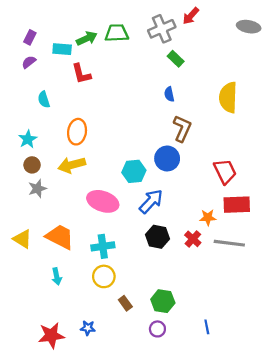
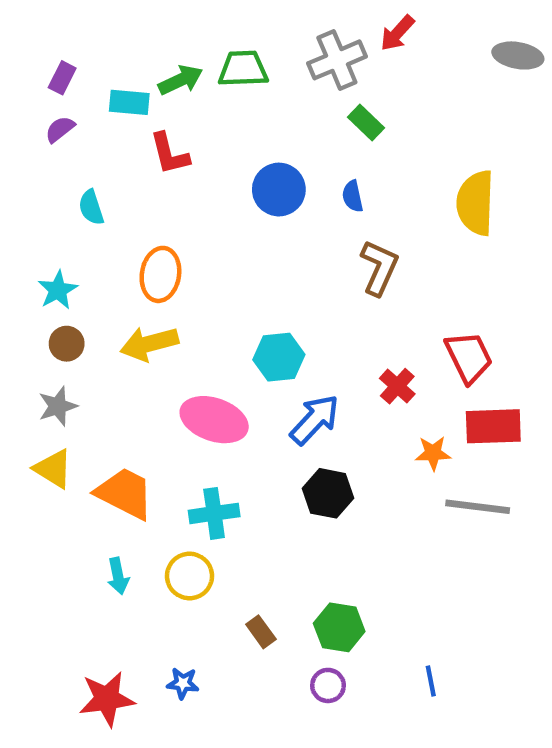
blue circle: (167, 159) -> (279, 190), moved
gray star: (37, 189) -> (58, 406), moved
yellow triangle: (22, 239) -> (53, 469), moved
red cross: (193, 239) -> (397, 386), moved
yellow circle: (104, 276) -> (189, 576), moved

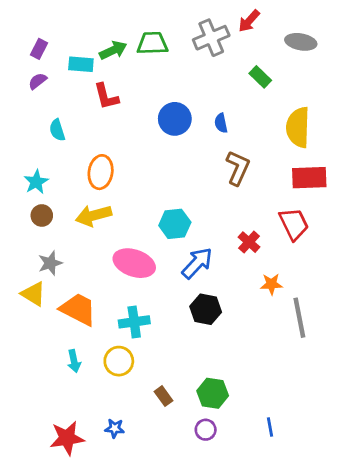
gray ellipse: (518, 55) -> (301, 42), moved
green rectangle: (366, 122) -> (260, 77), moved
gray star: (58, 406) -> (50, 263), moved
red rectangle: (493, 426) -> (309, 178), moved
gray line: (478, 507) -> (299, 318), turned 72

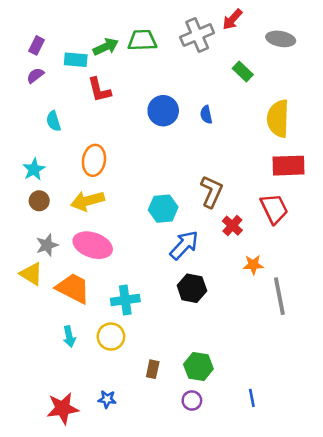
brown L-shape: (238, 168) -> (211, 192), moved
pink ellipse: (134, 263) -> (93, 245), moved
brown rectangle: (164, 396) -> (153, 369), turned 48

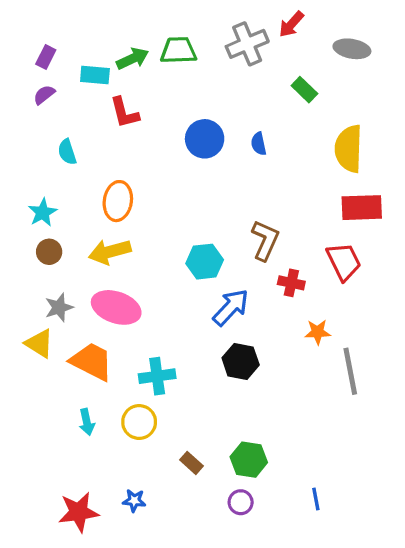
red cross: (232, 226) -> (291, 283), turned -30
brown rectangle: (153, 369) -> (192, 463), turned -60

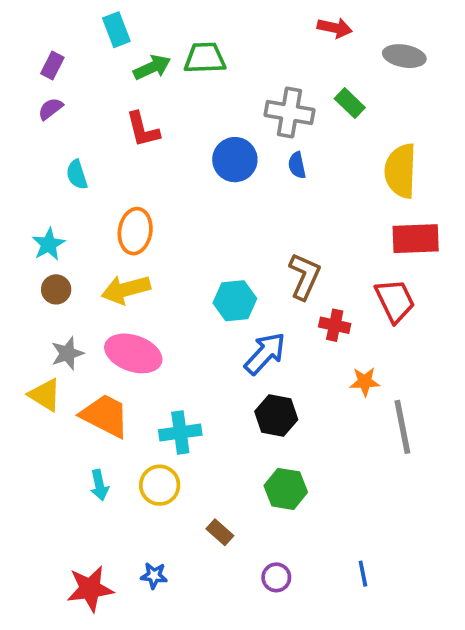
red arrow: (291, 24) -> (335, 28), turned -120
gray cross: (247, 44) -> (289, 113), moved, turned 33
cyan rectangle: (95, 75) -> (116, 30), moved, turned 64
green hexagon: (249, 460) -> (286, 489), moved

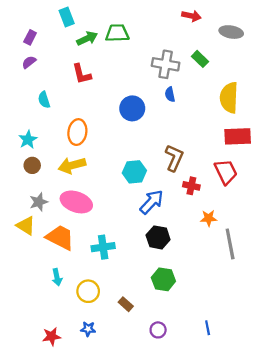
blue circle: (235, 160) -> (132, 108), moved
yellow circle: (160, 485) -> (88, 291), moved
red star: (90, 589) -> (52, 336), size x0.7

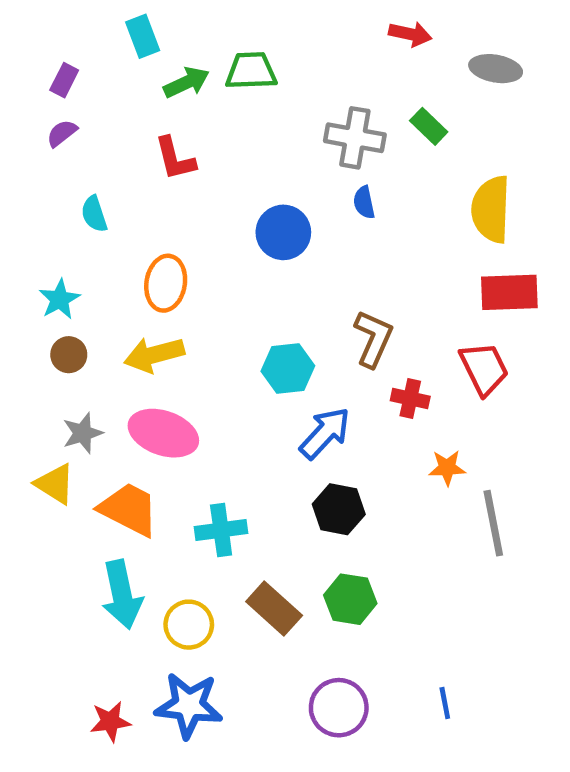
cyan arrow: (57, 277) -> (122, 595), size x1.8
brown rectangle: (126, 304) -> (274, 608), moved, size x1.6
blue star: (88, 329) -> (189, 705), size x2.0
purple circle: (158, 330) -> (339, 708), size x1.6

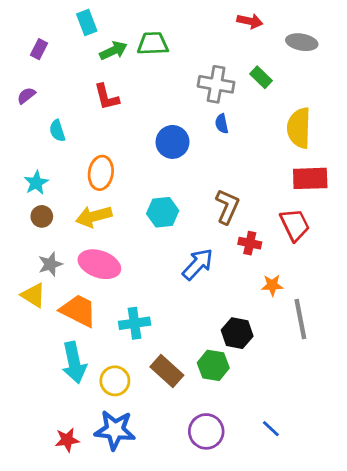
purple semicircle: (62, 133) -> (26, 96), moved
cyan hexagon: (288, 369) -> (163, 212), moved
black hexagon: (339, 509) -> (237, 333), moved
blue line: (445, 703) -> (271, 429), turned -36

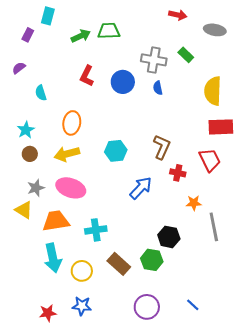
cyan rectangle: (87, 22) -> (48, 16), moved, turned 36
red L-shape: (106, 97) -> (87, 76), moved, turned 40
blue circle: (172, 142) -> (123, 82), moved
orange trapezoid: (78, 311) -> (56, 221), turned -36
blue star: (115, 430) -> (82, 306), size x0.7

